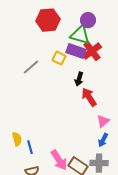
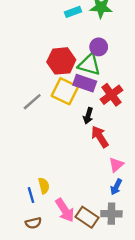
red hexagon: (48, 20) -> (61, 61), moved
red cross: (92, 51) -> (111, 95), moved
yellow square: (59, 58) -> (65, 91), size x1.6
yellow semicircle: (17, 139) -> (44, 186), moved

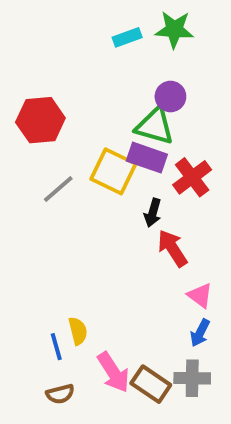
red hexagon: (61, 61) -> (40, 120), moved
pink triangle: (116, 165) -> (200, 295), turned -42

